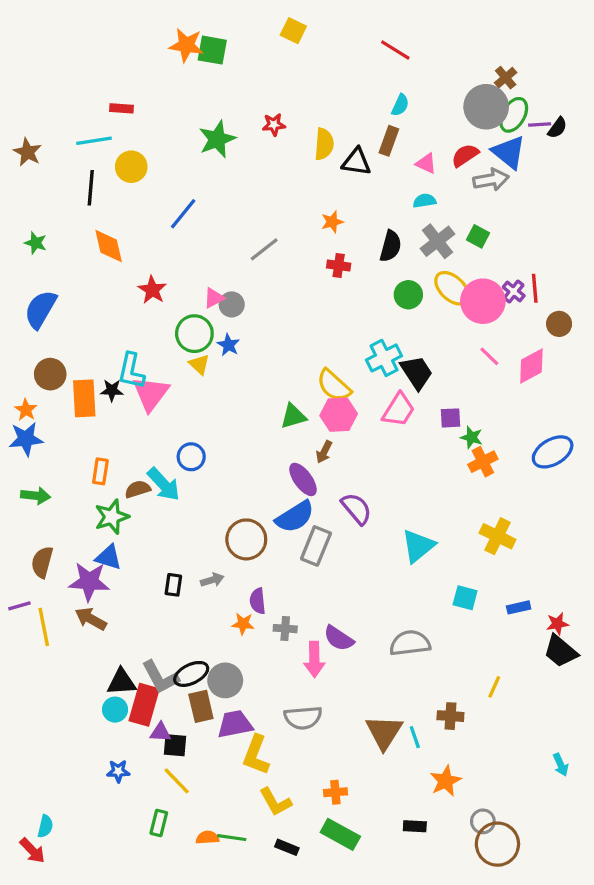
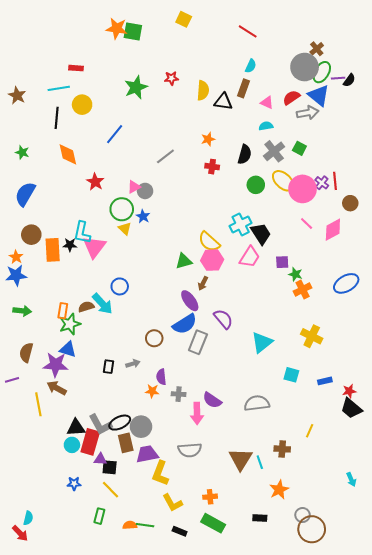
orange rectangle: (100, 471) -> (63, 311), moved
brown circle: (246, 539) -> (154, 338), size x0.7
yellow line: (44, 627) -> (38, 404), moved

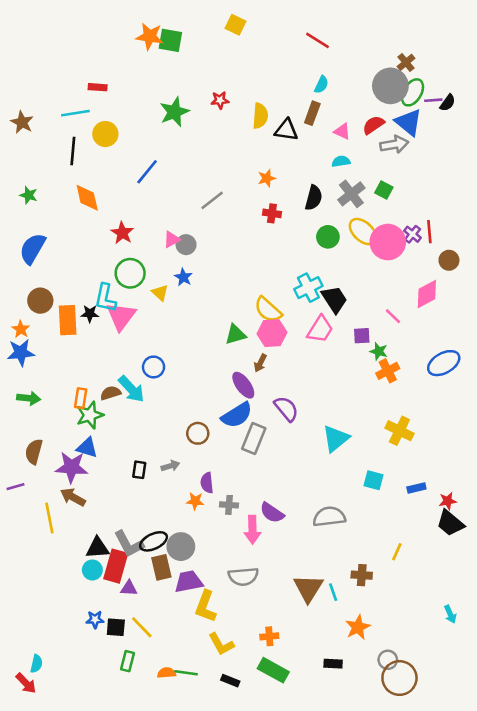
green circle: (122, 209) -> (130, 273), moved
pink line: (307, 223) -> (393, 316), moved
black square: (110, 467) -> (116, 627), moved

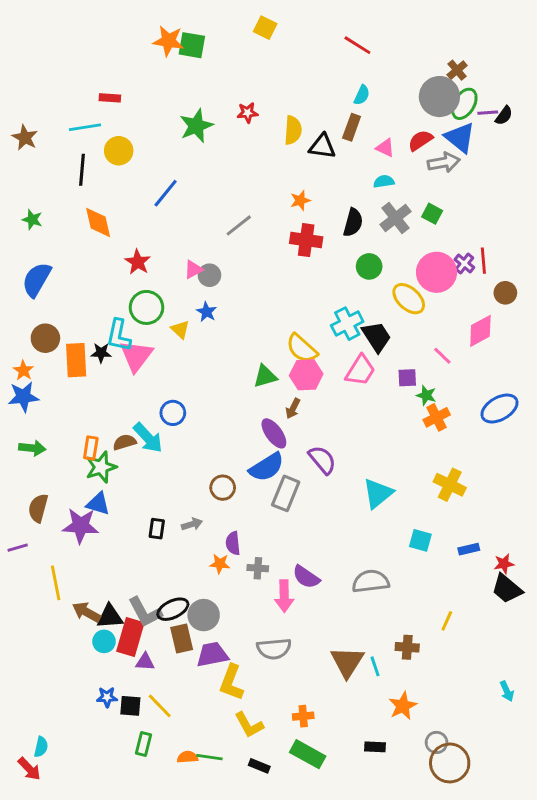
red cross: (272, 213) -> (306, 240), size x1.5
yellow ellipse: (363, 232) -> (409, 299), moved
brown arrow: (73, 497) -> (86, 612), moved

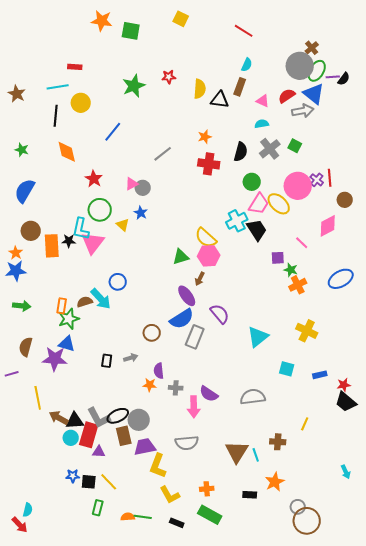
orange star: (168, 41) -> (102, 21), moved
pink trapezoid: (360, 370) -> (259, 204), moved
black rectangle: (375, 747) -> (250, 495), moved

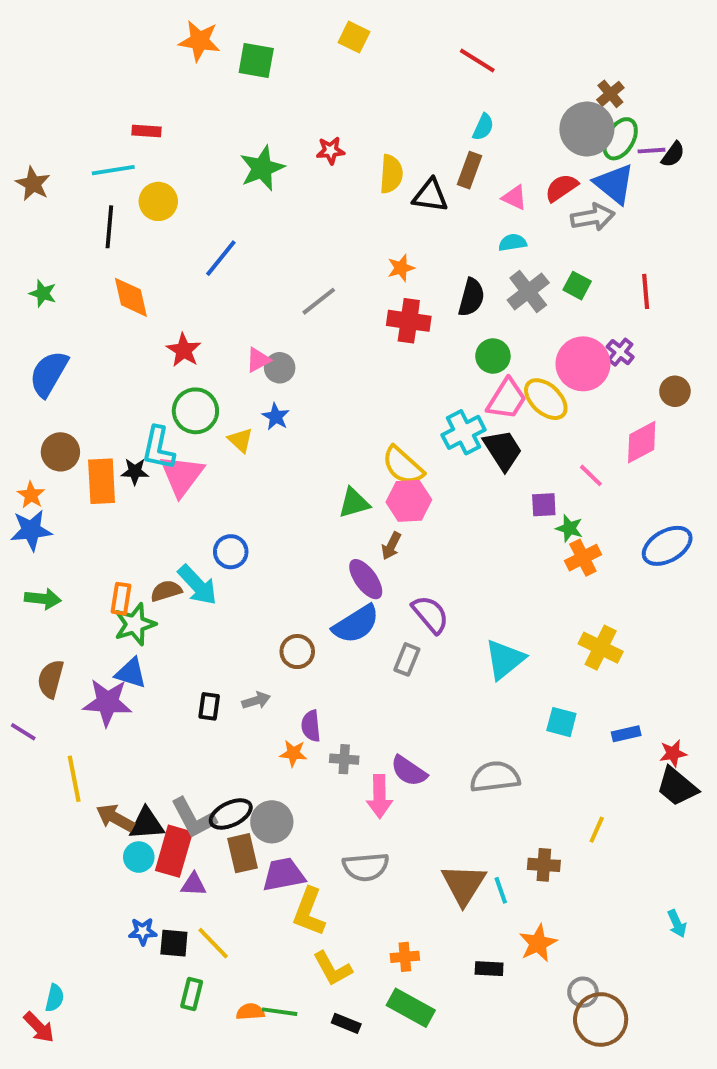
red line: (330, 178) -> (646, 291), moved
gray rectangle: (195, 337) -> (407, 659), moved, size x0.7
purple line: (12, 374) -> (23, 732), turned 48

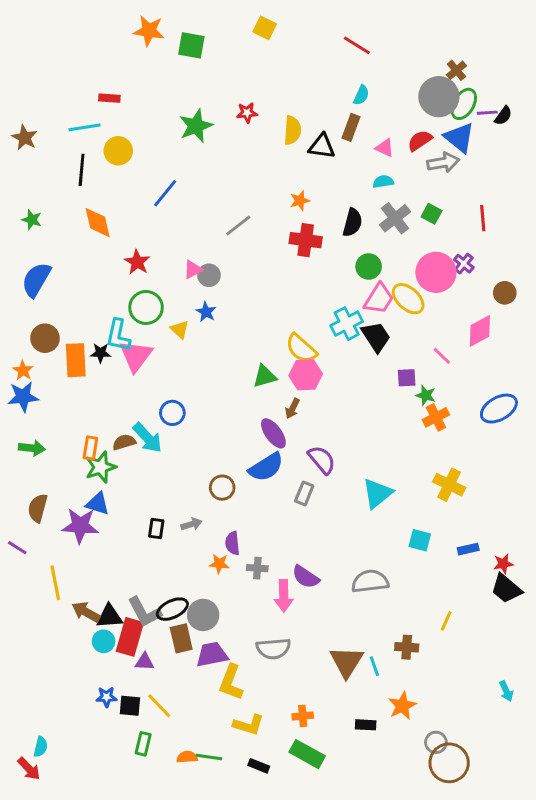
yellow L-shape: (332, 969) -> (249, 725), turned -44

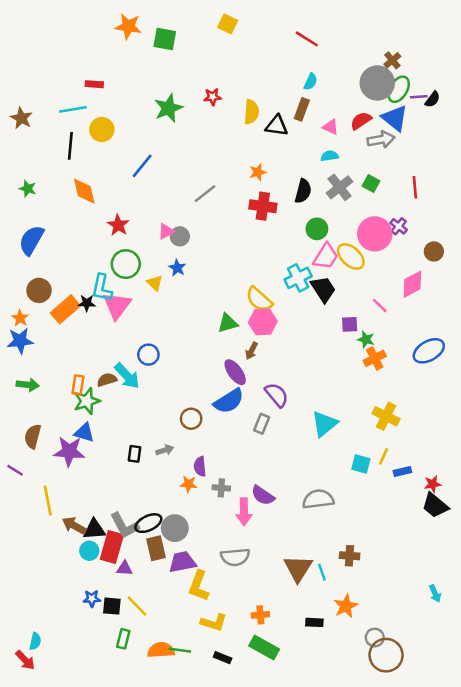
orange rectangle: (76, 360) -> (65, 309), turned 52
yellow line: (446, 621) -> (384, 456), moved
orange semicircle: (187, 757) -> (161, 650), size x1.5

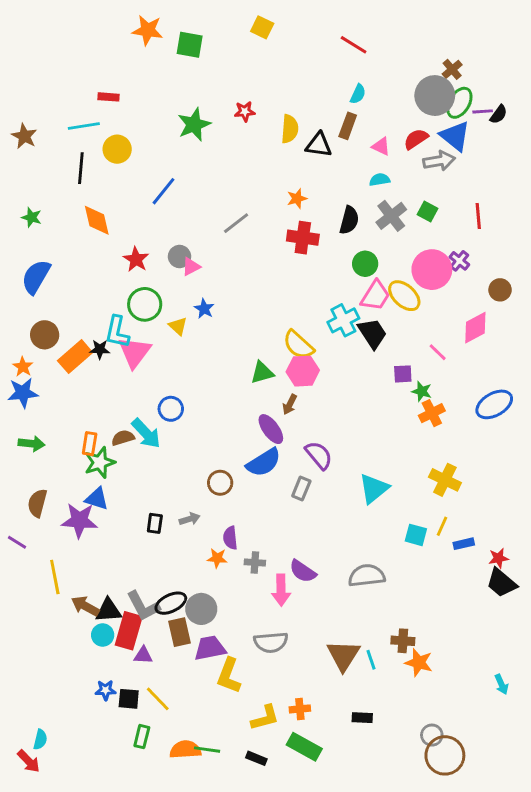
gray circle: (180, 236) -> (179, 256), moved
orange star: (346, 606) -> (419, 663), moved, turned -30
yellow L-shape: (214, 622) -> (265, 718), moved, turned -32

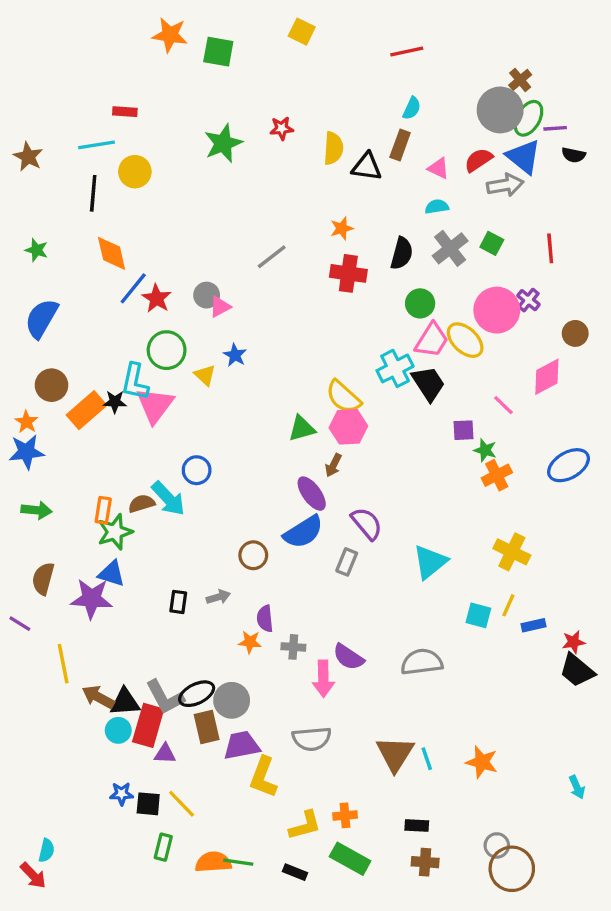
red line: (354, 45) -> (407, 52), turned -44
black semicircle: (499, 114) -> (574, 155), moved, turned 66
blue line: (164, 191) -> (133, 288), moved
brown cross: (403, 641) -> (425, 862), moved

